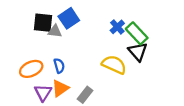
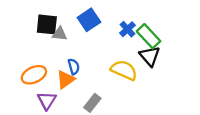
blue square: (69, 18) -> (89, 20), moved
blue semicircle: (59, 66) -> (74, 67), moved
orange triangle: (60, 88) -> (65, 79), moved

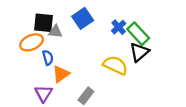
black triangle: (150, 56) -> (139, 52), turned 30
blue semicircle: (74, 67) -> (48, 58), moved
orange ellipse: (34, 75) -> (32, 42), moved

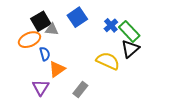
black square: (43, 23) -> (41, 21), turned -36

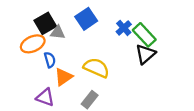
yellow semicircle: (108, 61) -> (96, 68), moved
purple triangle: (41, 87) -> (45, 97), turned -42

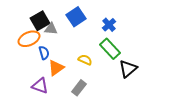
green rectangle: (144, 35) -> (110, 49), moved
black triangle: (145, 54) -> (128, 69), moved
yellow semicircle: (96, 68) -> (85, 60), size x0.6

